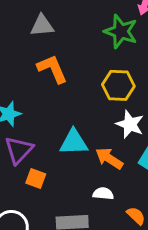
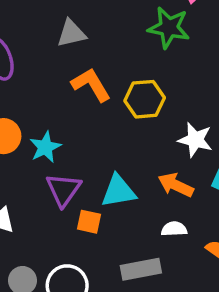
yellow hexagon: (118, 85) -> (145, 99), moved
cyan triangle: (74, 142) -> (118, 191), moved

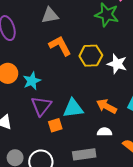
white star: (195, 140) -> (117, 64), moved
orange square: (89, 222) -> (55, 125), turned -32

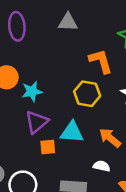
orange L-shape: (60, 46) -> (101, 61), moved
yellow hexagon: (91, 56) -> (87, 94), moved

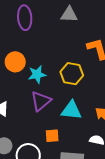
yellow hexagon: (87, 94) -> (72, 74), moved
orange square: (48, 147) -> (52, 136), moved

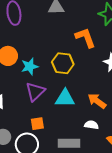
orange square: (52, 136) -> (37, 124), moved

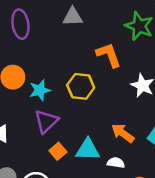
cyan triangle: (65, 98) -> (88, 150), moved
orange square: (37, 124) -> (58, 151), moved, turned -32

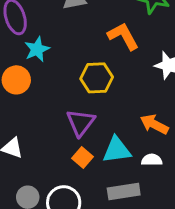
cyan star: (40, 90) -> (37, 49), moved
purple triangle: (46, 121) -> (81, 123), moved

